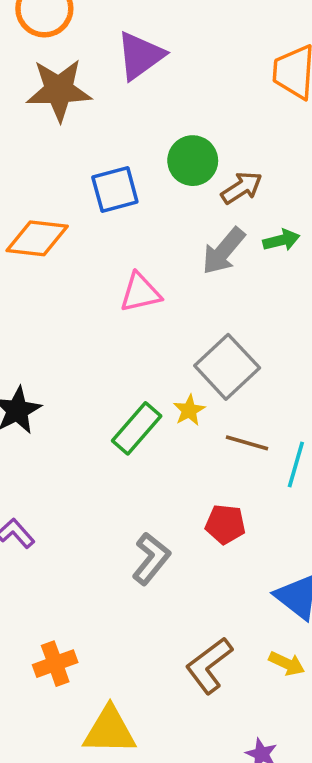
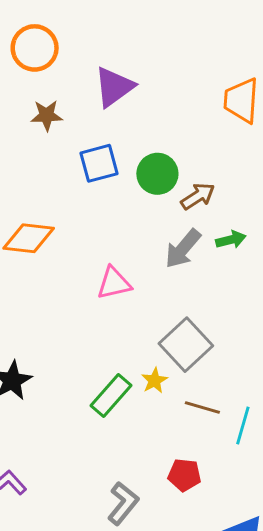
brown star: (59, 90) -> (47, 115), size x0.6
blue square: (115, 190) -> (99, 163), moved

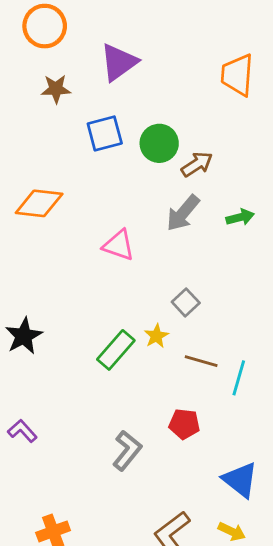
green arrow: (231, 240) -> (240, 217), moved
pink triangle: (114, 283) -> (119, 245), turned 32
gray square: (186, 345) -> (186, 302), size x0.6

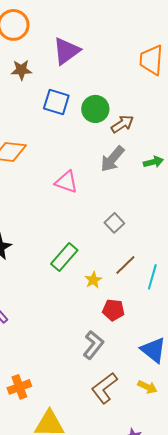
blue square: (105, 134) -> (56, 102), turned 32
yellow star: (156, 336) -> (93, 280), moved
brown line: (201, 361) -> (125, 265), turned -60
gray L-shape: (127, 450) -> (93, 345), moved

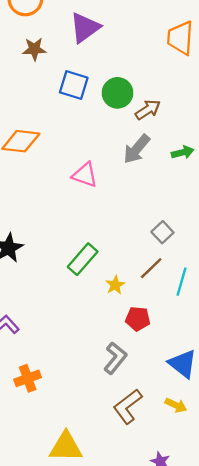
gray square: (114, 223) -> (162, 232), moved
orange cross: (19, 387) -> (28, 378), moved

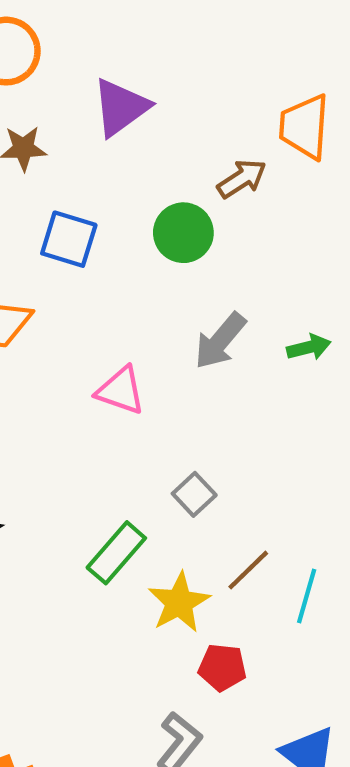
blue square: (74, 85) -> (69, 239), moved
brown arrow: (148, 110) -> (242, 179), moved
gray square: (162, 232) -> (194, 494), moved
yellow star: (115, 285) -> (179, 603), size x1.6

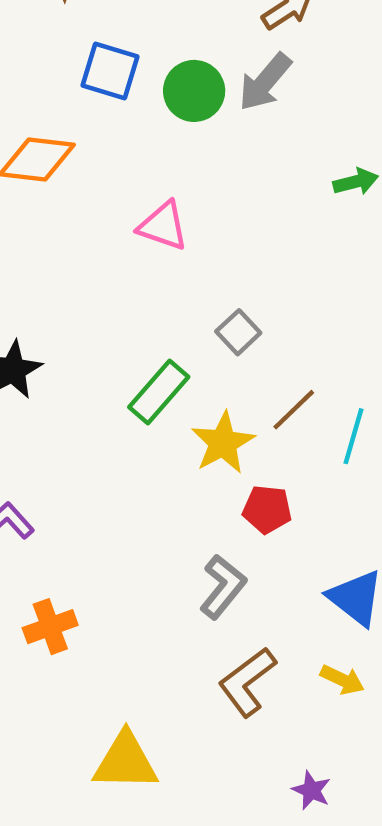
green circle: (183, 233) -> (194, 91), moved
gray arrow: (220, 341) -> (265, 82), moved

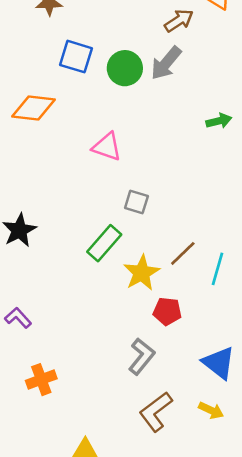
gray square: (238, 332) -> (136, 202), moved, turned -30

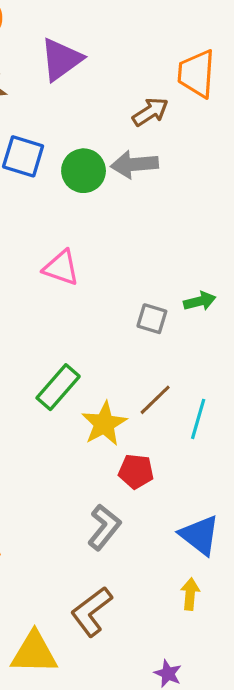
gray arrow: (166, 63) -> (134, 164), turned 45
green arrow: (219, 121) -> (200, 301), moved
gray square: (136, 202) -> (152, 319), moved
yellow arrow: (211, 410) -> (190, 594), turned -110
brown L-shape: (156, 412) -> (91, 611), moved

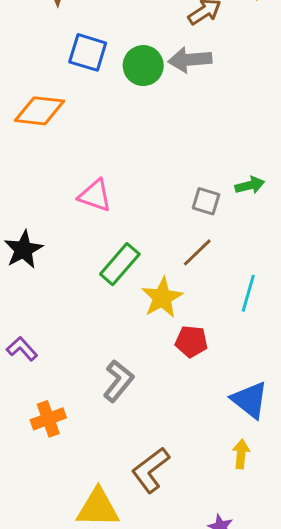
pink triangle: (61, 268) -> (95, 195), moved
brown line: (155, 400) -> (197, 252), moved
gray L-shape: (104, 527) -> (118, 381), moved

